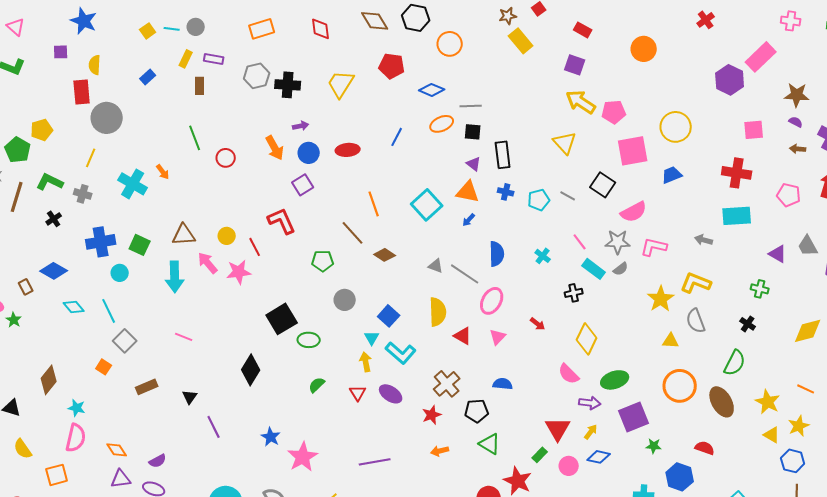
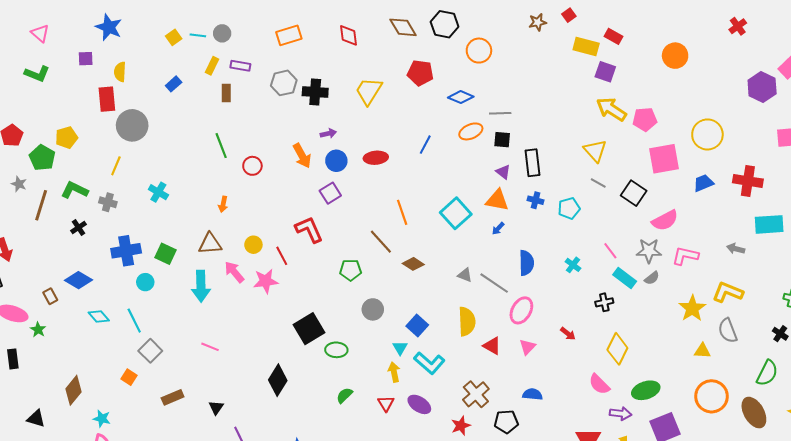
yellow rectangle: (521, 41) -> (586, 47), moved, turned -35
orange arrow: (163, 172) -> (223, 204), moved, turned 49
red cross: (737, 173) -> (748, 181), moved
cyan cross: (133, 184) -> (158, 192), size x0.7
gray line: (568, 196) -> (598, 183), moved

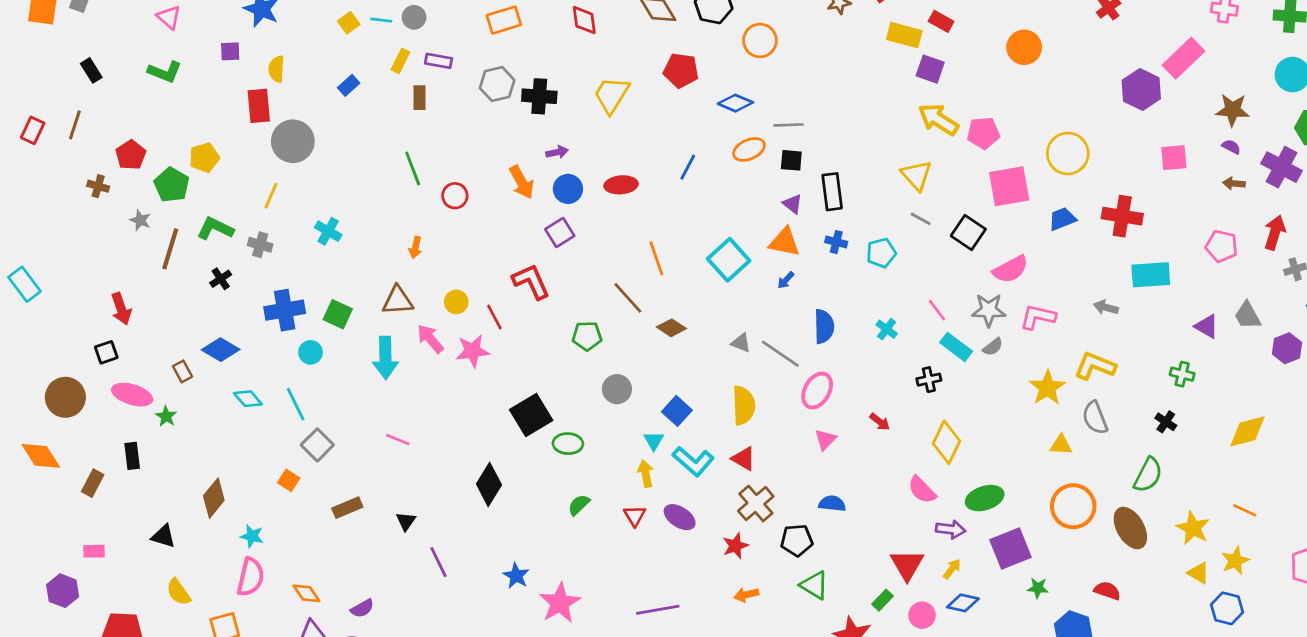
red triangle: (492, 346) -> (744, 459), moved

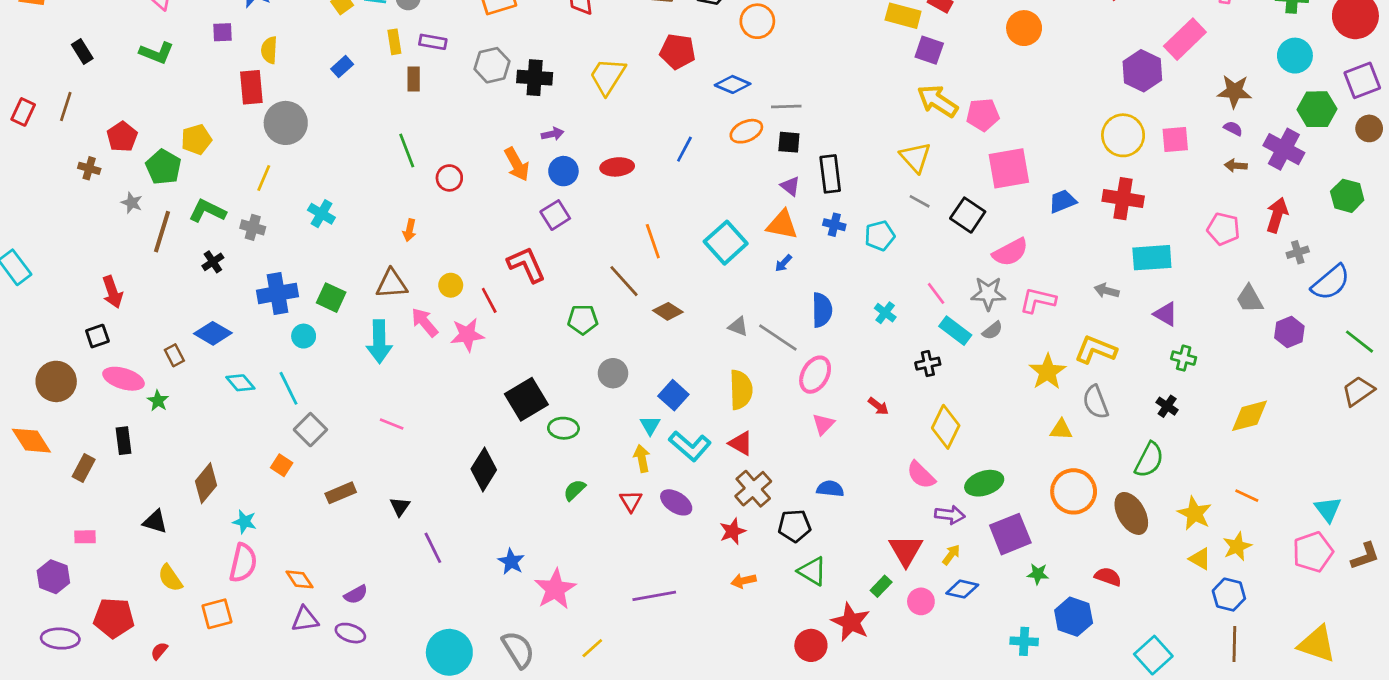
yellow rectangle: (400, 61) -> (394, 42), turned -35
yellow circle: (1068, 154) -> (1123, 135), moved
purple triangle: (1207, 326) -> (1166, 314), moved

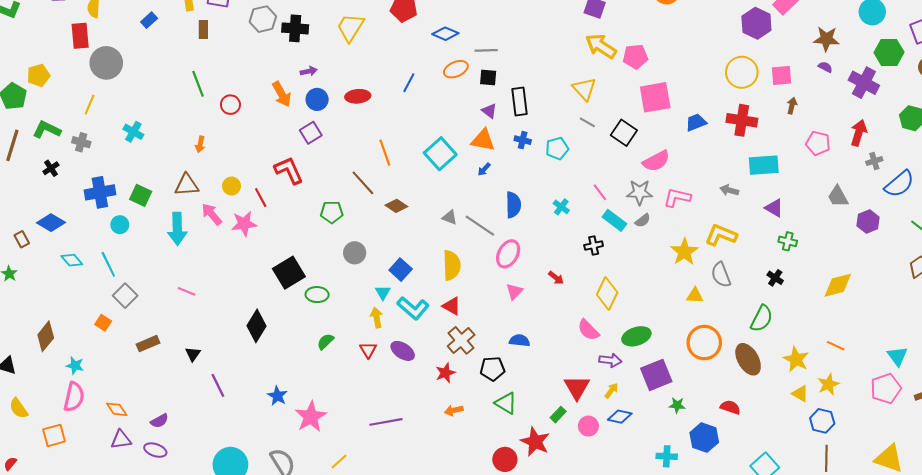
brown arrow: (1236, 166) -> (792, 106), moved, turned 98

